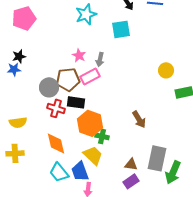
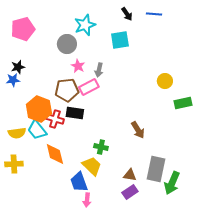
gray circle: (49, 87) -> (67, 44), moved
orange hexagon: (90, 123) -> (39, 109), moved
cyan trapezoid: (59, 172) -> (37, 130), moved

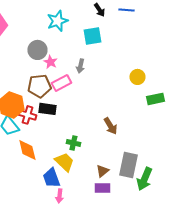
gray circle: (67, 44) -> (37, 50), moved
gray arrow: (99, 70) -> (80, 66), moved
brown triangle: (130, 175) -> (102, 171), turned -48
purple rectangle: (130, 192) -> (102, 188), turned 35

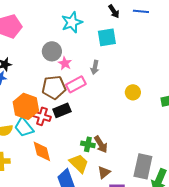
yellow circle: (137, 77) -> (133, 92), moved
black rectangle: (47, 109) -> (62, 110), turned -30
brown arrow: (110, 126) -> (101, 144), moved
brown triangle: (102, 171) -> (104, 172), moved

